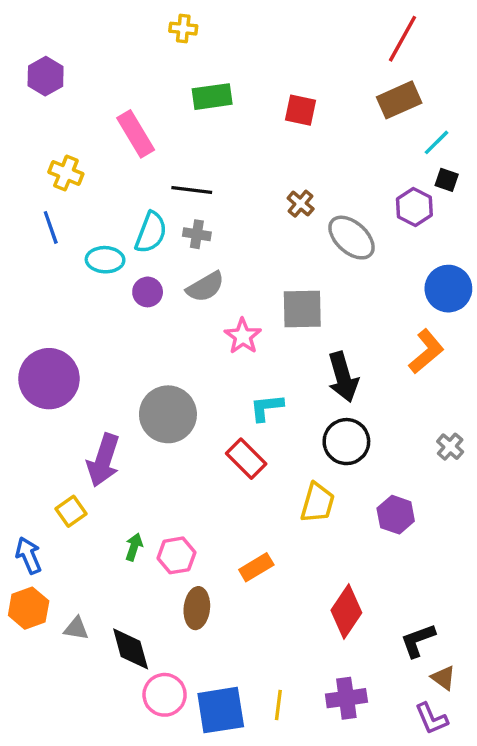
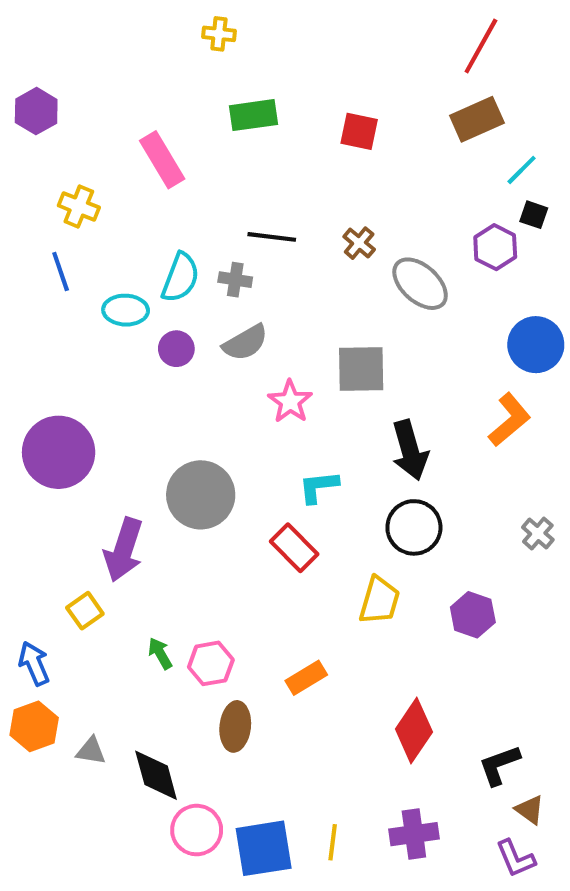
purple hexagon: (46, 76) -> (36, 111), moved
black line: (192, 190) -> (272, 237), moved
green arrow: (134, 547) -> (160, 653), turned -48

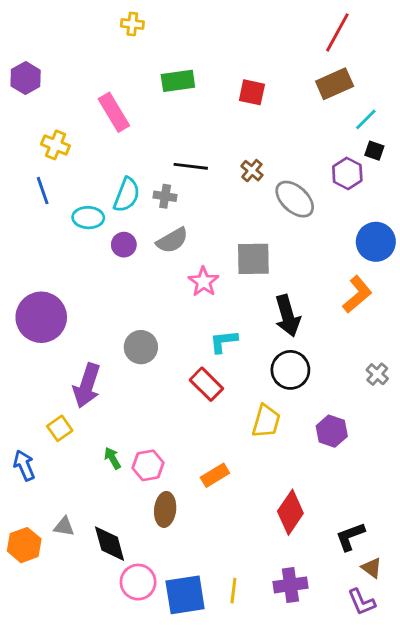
yellow cross: (219, 34) -> (132, 24), moved
gray circle: (201, 495) -> (141, 347), size x0.7
orange hexagon: (34, 726) -> (24, 545), moved

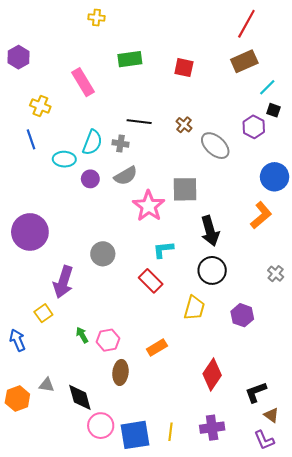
pink star: (204, 282) -> (149, 206), size x1.4

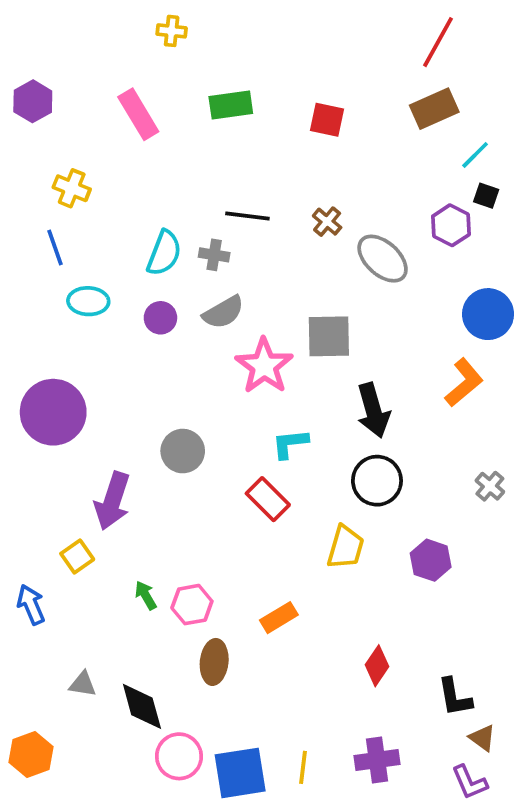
pink rectangle: (83, 82) -> (138, 114), moved
cyan ellipse: (64, 159) -> (88, 301), moved
red diamond: (212, 375) -> (377, 666), size x0.7
black L-shape: (256, 392) -> (455, 697), turned -80
orange hexagon: (17, 398) -> (31, 754), moved

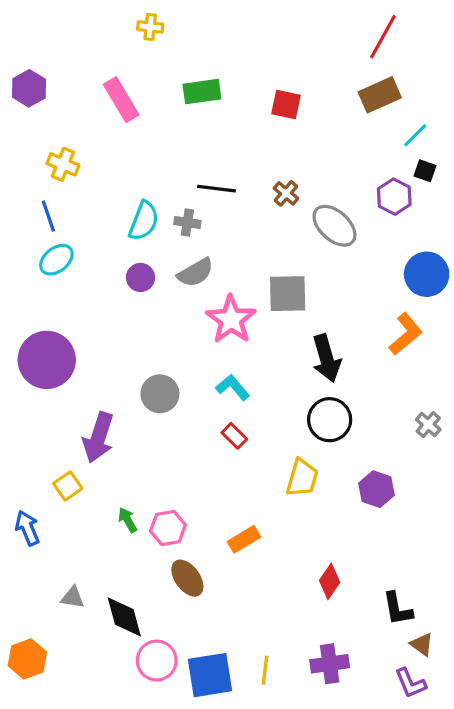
cyan ellipse: (88, 301) -> (56, 260), moved, turned -40
cyan L-shape: (290, 444) -> (233, 387), moved, turned 56
red rectangle: (268, 499) -> (234, 436), size x0.7
brown ellipse: (214, 662) -> (187, 578), turned -42

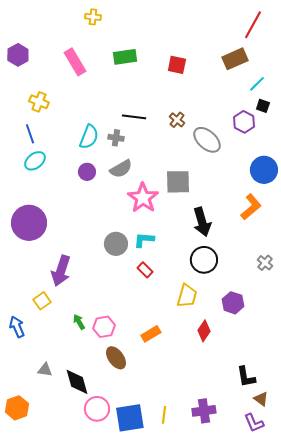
red line: (383, 37) -> (253, 25), moved
cyan L-shape: (233, 387) -> (144, 240), turned -45
gray circle: (160, 394) -> (116, 244), moved
red diamond: (330, 581) -> (204, 331), moved

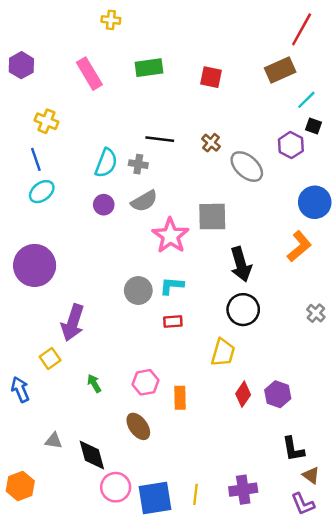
red rectangle: (145, 270) -> (173, 321), turned -49
purple hexagon: (233, 303) -> (278, 394), moved
pink hexagon: (104, 327) -> (145, 382), moved
orange rectangle: (151, 334) -> (180, 398), turned -60

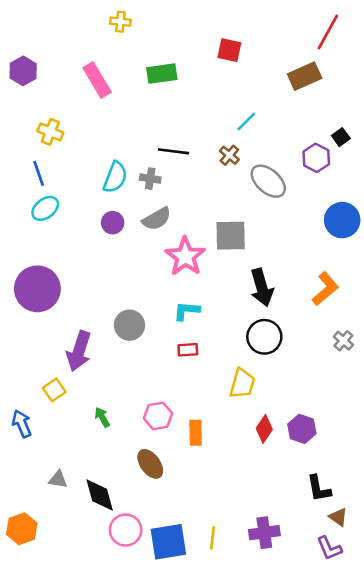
red square: (211, 77) -> (229, 50), moved
cyan line: (306, 100) -> (246, 122), moved
black square: (314, 126) -> (341, 137), turned 35
orange L-shape: (299, 246) -> (325, 289), moved
gray circle: (138, 291) -> (129, 325), moved

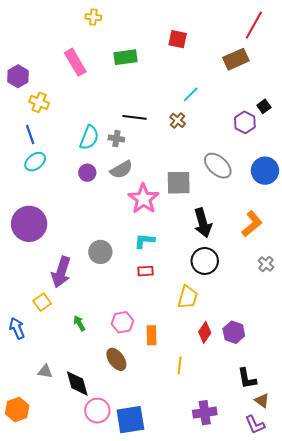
purple hexagon: (23, 71) -> (18, 76), moved
gray ellipse: (268, 181) -> (218, 166), moved
yellow line: (212, 538) -> (180, 365), moved

